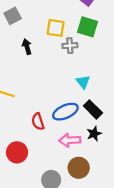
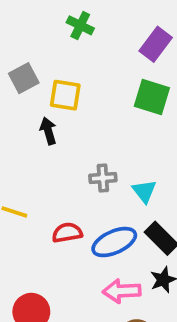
yellow square: (56, 28) -> (65, 95), moved
gray cross: (70, 46) -> (103, 178), moved
red semicircle: (38, 122) -> (67, 233), moved, turned 98

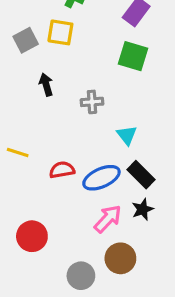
yellow square: (65, 95) -> (60, 32), moved
gray cross: (103, 178) -> (92, 102), moved
pink arrow: (122, 291) -> (108, 219), turned 136

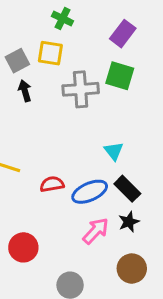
black arrow: (46, 85) -> (25, 91), moved
gray cross: (92, 102) -> (81, 89), moved, size x1.6
brown circle: (120, 258) -> (132, 269), moved

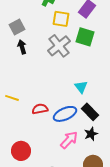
yellow square: (50, 53) -> (61, 19), moved
gray cross: (81, 89) -> (59, 46), turned -35

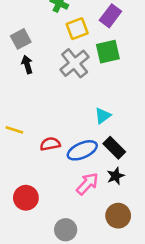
yellow square: (61, 19) -> (77, 29), turned -30
green square: (85, 37) -> (108, 52), turned -30
cyan triangle: (81, 87) -> (103, 116), turned 32

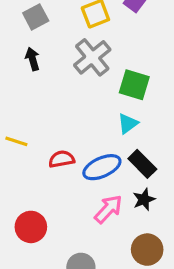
gray square: (21, 39) -> (36, 17), moved
green square: (108, 52) -> (134, 85), moved, turned 30

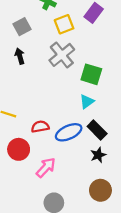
pink arrow: (108, 209) -> (46, 168), moved
red circle: (31, 227) -> (19, 149), moved

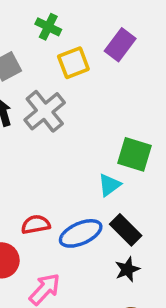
gray cross: (62, 55) -> (45, 111), moved
green square: (91, 74) -> (135, 154), moved

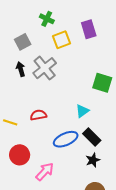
purple rectangle: (120, 45) -> (89, 29), turned -54
green square: (135, 154) -> (102, 83), moved
red semicircle: (36, 224) -> (38, 115), moved

